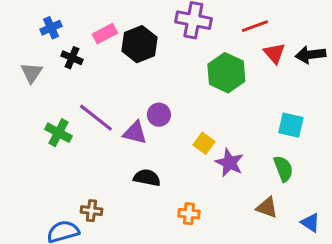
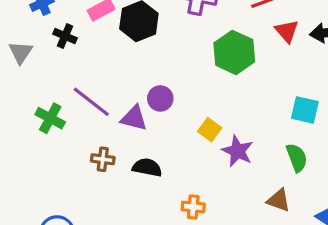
brown cross: (91, 211) -> (103, 159), moved

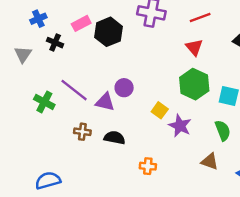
red triangle: (287, 31) -> (194, 47), moved
green hexagon: (234, 52) -> (194, 84), moved

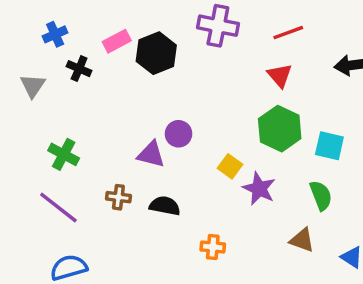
purple line: (74, 90) -> (58, 208), moved

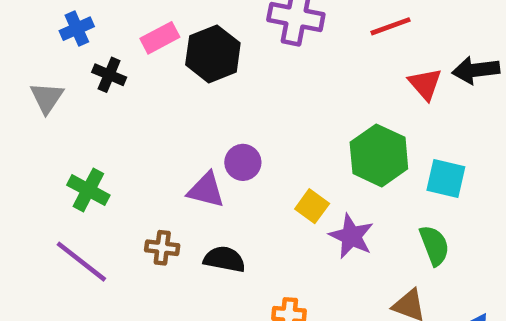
red triangle: (280, 75) -> (425, 84), moved

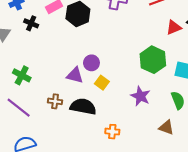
red triangle: (425, 84) -> (174, 27), turned 49
yellow square: (312, 206) -> (102, 83), moved
black semicircle: (224, 259) -> (83, 107), size x1.4

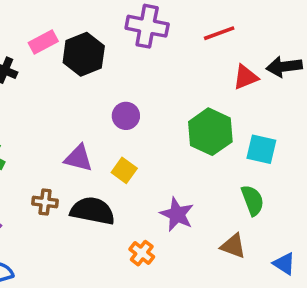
purple circle: (91, 63) -> (126, 116), moved
purple star: (140, 96) -> (177, 214), moved
orange cross: (112, 132) -> (142, 253), turned 32

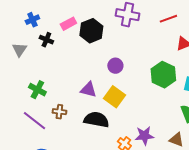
yellow square: (124, 170) -> (114, 97), size x1.5
brown cross: (45, 202) -> (59, 112), moved
purple star: (177, 214) -> (144, 136), moved, turned -30

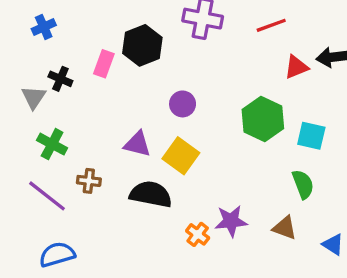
pink rectangle: (68, 24) -> (104, 64), moved, turned -42
black cross: (46, 40) -> (60, 79), moved
gray triangle: (19, 50) -> (34, 97), moved

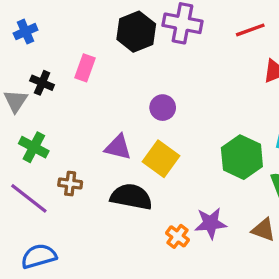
black hexagon: (142, 45) -> (136, 32), moved
green hexagon: (263, 119) -> (242, 157), moved

